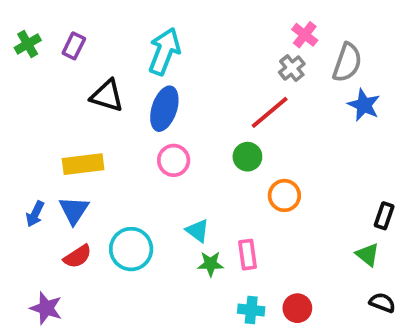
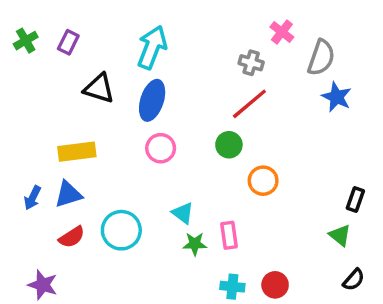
gray cross: (292, 68) -> (251, 63), moved, turned -35
blue triangle: (74, 210) -> (68, 194), turned 40
black semicircle: (382, 303) -> (354, 280), turned 110

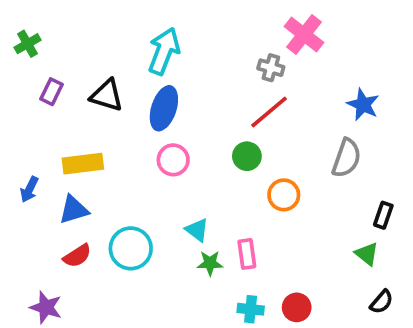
pink cross: (282, 32) -> (304, 35), size x1.5
purple rectangle: (68, 42) -> (51, 92), moved
gray semicircle: (321, 58) -> (346, 158), moved
blue arrow: (32, 198) -> (29, 189), moved

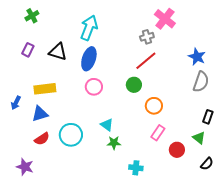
green cross: (27, 44) -> (32, 16), moved
gray cross: (271, 68) -> (147, 37), turned -32
gray semicircle: (346, 158) -> (201, 82), moved
pink rectangle: (247, 254) -> (158, 133), moved, turned 42
red circle: (297, 307) -> (177, 150), moved

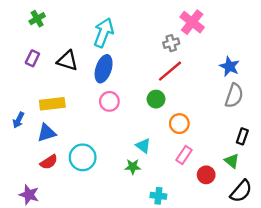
cyan triangle: (107, 125) -> (143, 146), moved
black semicircle: (207, 164) -> (241, 191), size x1.5

